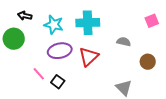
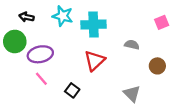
cyan star: (54, 25) -> (63, 16), moved
purple ellipse: (60, 51) -> (40, 54), moved
black square: (58, 82) -> (72, 90), moved

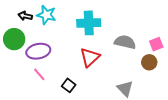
cyan star: (63, 16) -> (46, 15), moved
pink square: (162, 22) -> (156, 44), moved
gray semicircle: (132, 45) -> (125, 42), size x1.5

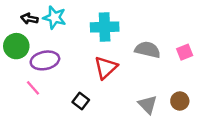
brown circle: (149, 62) -> (180, 101), moved
pink line: (39, 74) -> (33, 88), moved

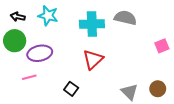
black arrow: (29, 19) -> (18, 17), moved
gray semicircle: (148, 50) -> (125, 18), moved
pink line: (33, 88) -> (29, 77), turned -64

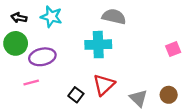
gray semicircle: (125, 18) -> (114, 17), moved
cyan cross: (92, 24) -> (98, 45), moved
red triangle: (93, 60) -> (104, 85), moved

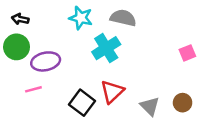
cyan star: (51, 17) -> (81, 18), moved
cyan cross: (98, 45) -> (106, 48), turned -30
black square: (76, 95) -> (82, 103), size x1.5

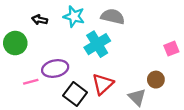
black arrow: (20, 19) -> (40, 20), moved
purple ellipse: (46, 61) -> (55, 68), moved
brown circle: (183, 103) -> (156, 80), moved

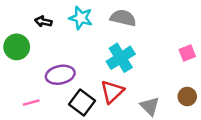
cyan cross: (97, 44) -> (121, 58), moved
brown circle: (156, 80) -> (187, 97), moved
pink line: (31, 82) -> (31, 103), moved

